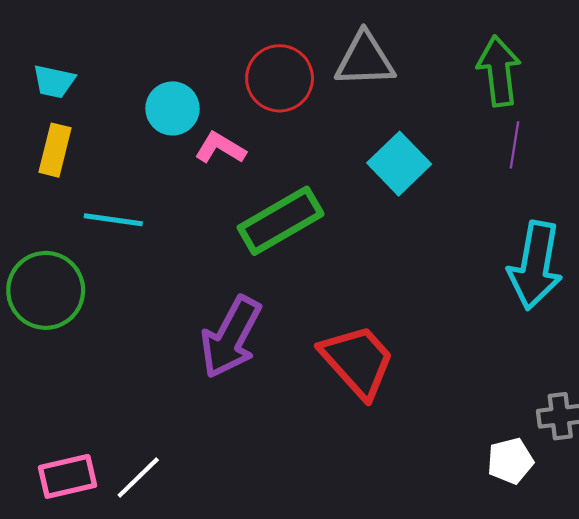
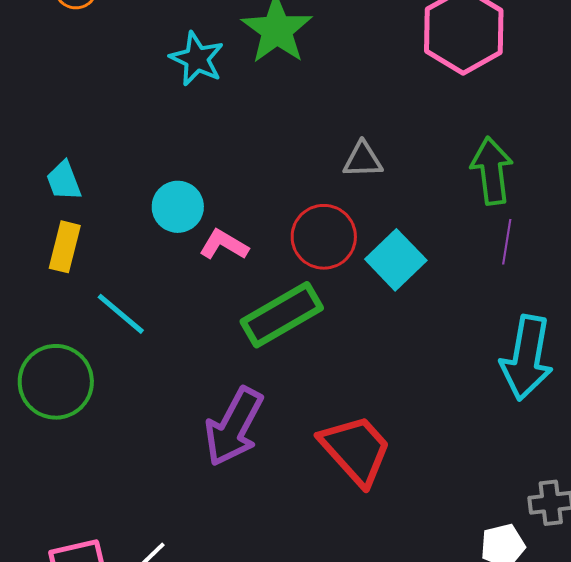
gray triangle: (365, 60) -> (363, 160), size x0.7
red circle: (280, 78) -> (324, 237), moved
cyan trapezoid: (54, 81) -> (64, 181), turned 57
cyan line: (113, 220) -> (121, 314), turned 32

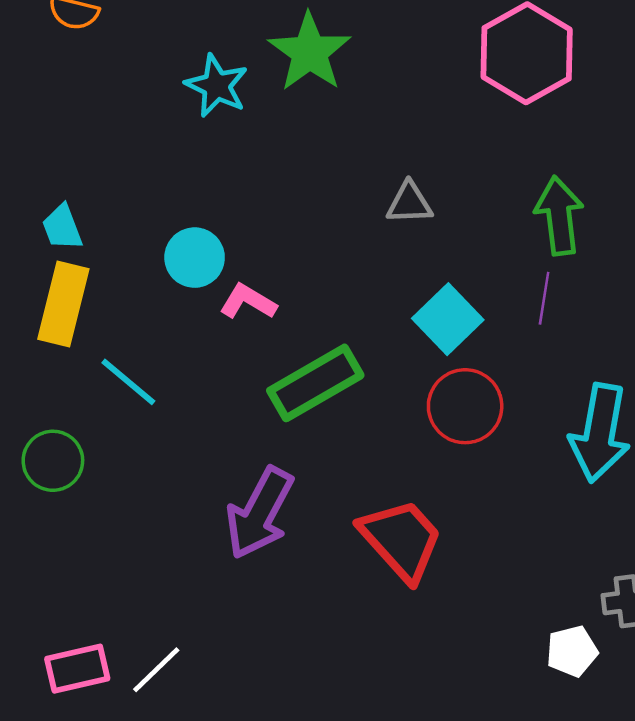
red circle: (324, 237) -> (465, 406), moved
purple line: (507, 242) -> (544, 298), moved
yellow rectangle: (65, 247) -> (63, 304), size x1.4
green circle: (56, 382) -> (53, 461), size x0.7

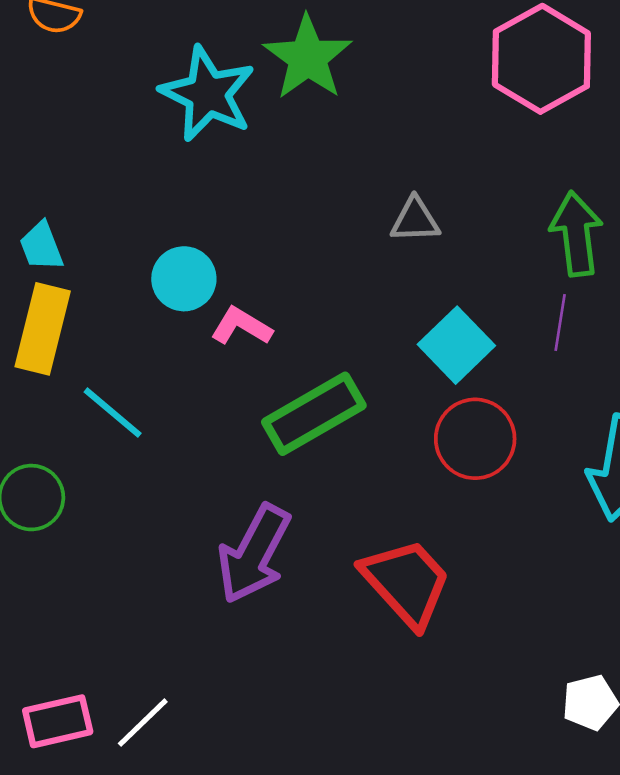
cyan star: (217, 86) -> (208, 94), size x1.4

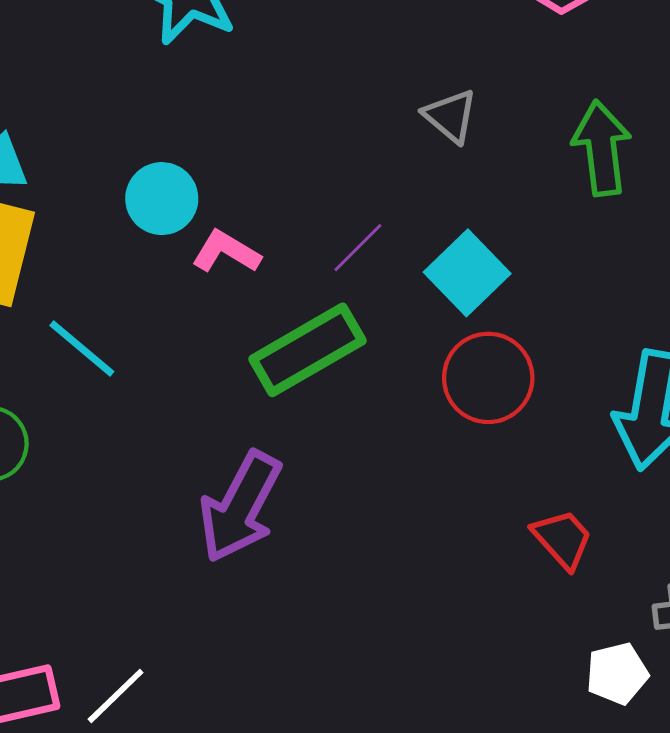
gray triangle: (415, 220) -> (450, 116), moved, turned 42
purple line: (560, 323) -> (358, 248), moved, turned 36
red trapezoid: (406, 583) -> (562, 539), moved, size x0.6

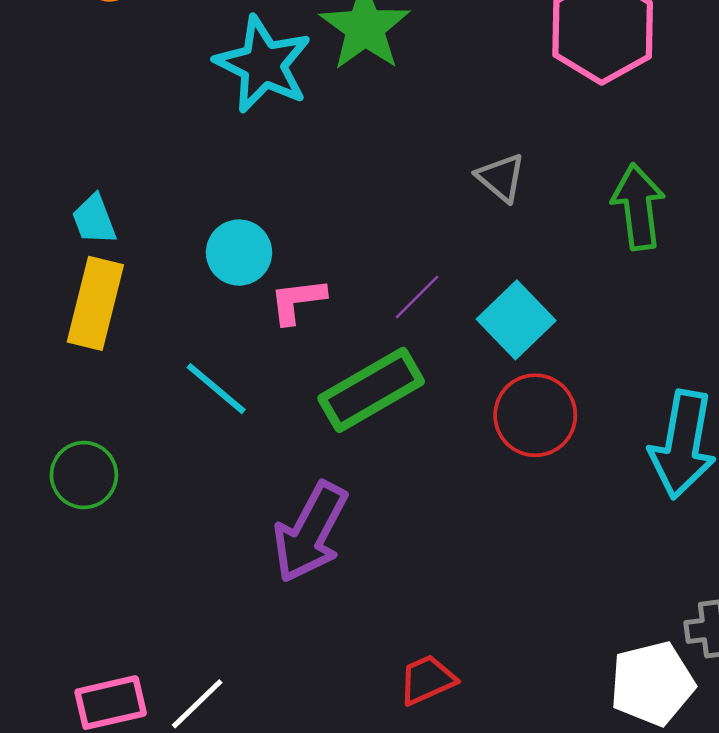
pink L-shape: (226, 252) -> (297, 301), turned -38
cyan line: (82, 348) -> (216, 389), moved
red trapezoid: (562, 539) -> (427, 680), moved, turned -72
white pentagon: (617, 674) -> (652, 683), size x1.5

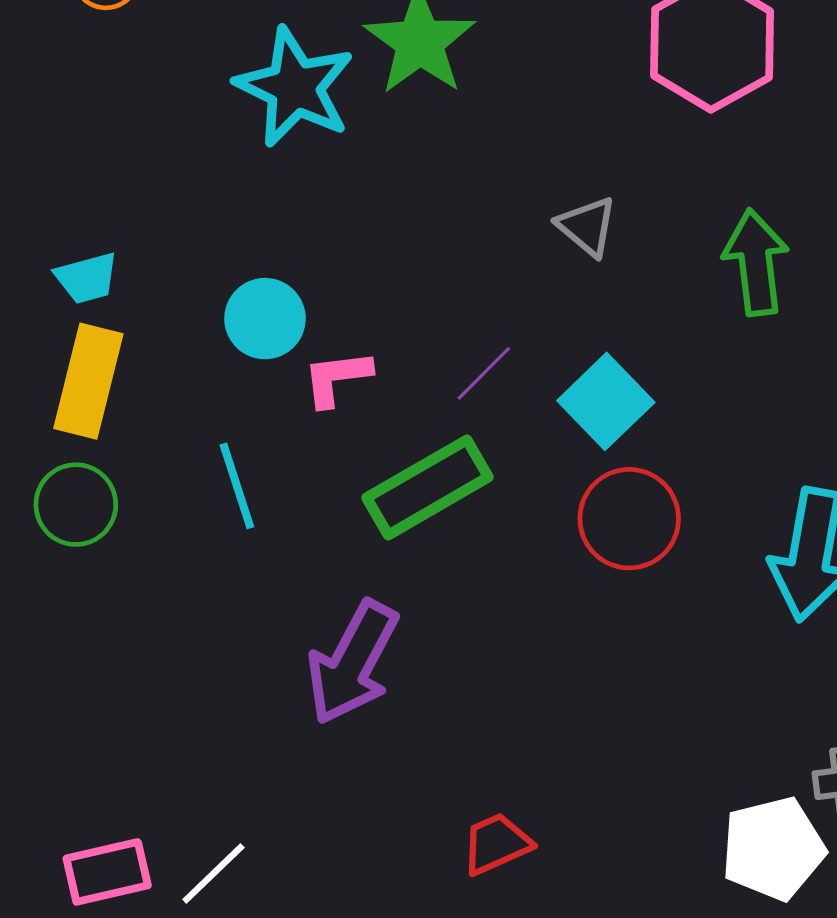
cyan trapezoid: (94, 219) -> (87, 278), turned -84
cyan line: (216, 389) -> (237, 486), turned 32
green circle: (84, 475) -> (76, 505), moved

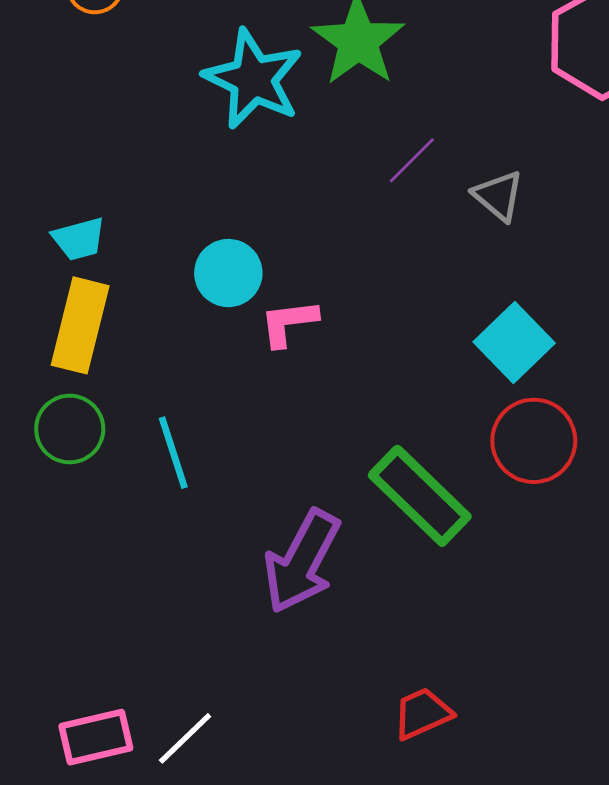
purple line: (484, 373) -> (412, 160), moved
cyan line: (237, 486) -> (173, 453), moved
green rectangle: (428, 487) -> (420, 496), moved, turned 74

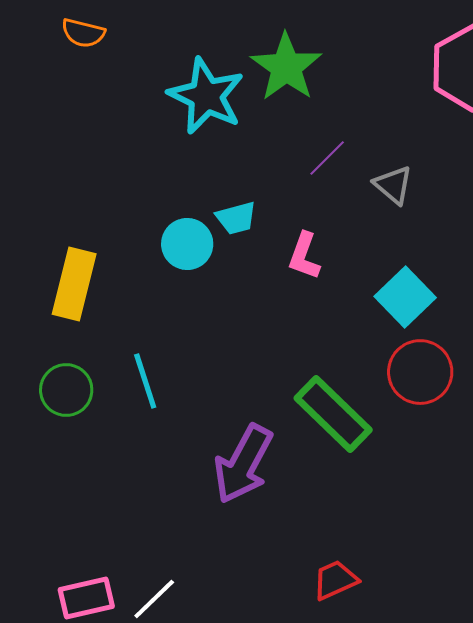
cyan trapezoid: (79, 239) -> (236, 218), moved
pink L-shape: (289, 323) -> (304, 256), moved, turned -63
green circle: (70, 429) -> (66, 390), moved

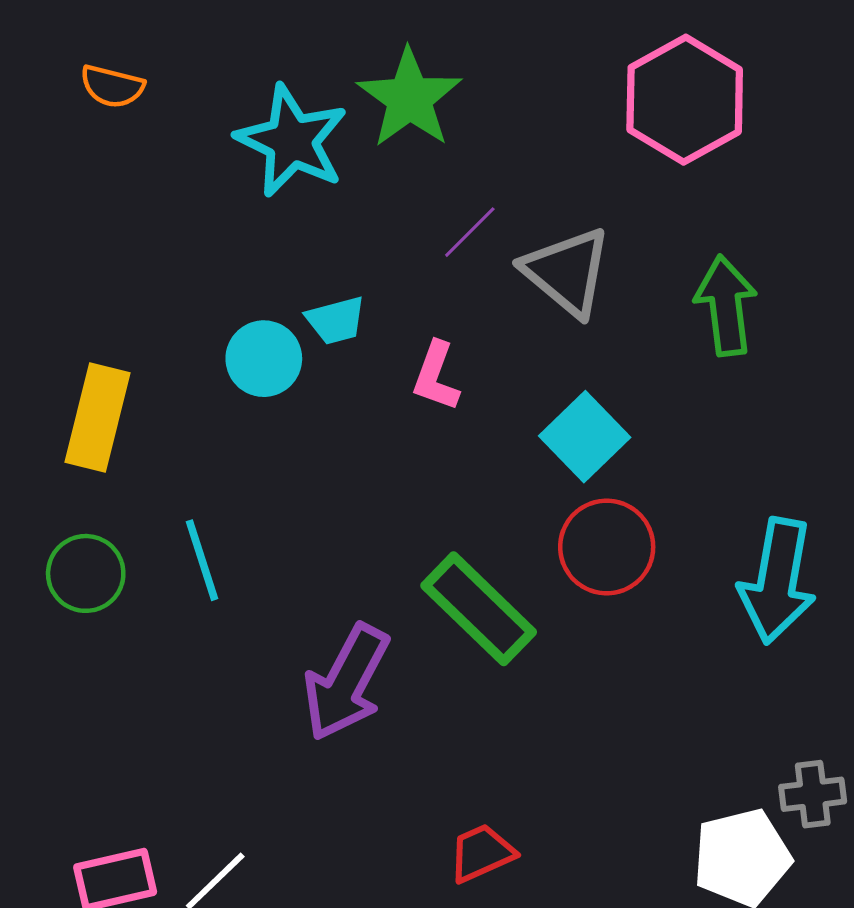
orange semicircle: (83, 33) -> (112, 86), moved
gray triangle: (393, 185) -> (567, 272), size x1.6

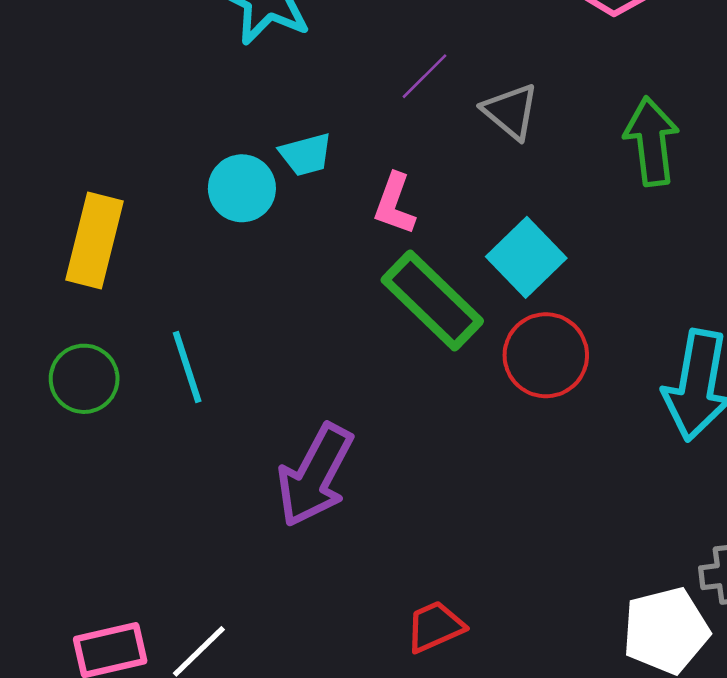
gray triangle: (567, 272) -> (511, 111), size x0.7
green rectangle: (479, 609) -> (432, 300), moved

